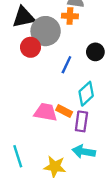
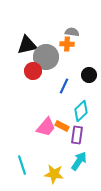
pink trapezoid: (46, 112) -> (46, 127), turned 120
cyan arrow: (84, 152) -> (79, 161), turned 114

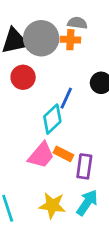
gray circle: (46, 57) -> (41, 38), moved
cyan diamond: (81, 111) -> (52, 119), moved
yellow star: (54, 174) -> (52, 205), moved

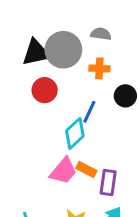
orange cross: (70, 40) -> (99, 68), moved

